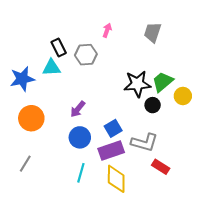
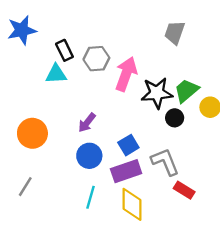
pink arrow: (107, 30) -> (126, 74), moved, size x2.0
blue star: (22, 79) -> (22, 30), moved
gray L-shape: (144, 142) -> (165, 162), turned -128

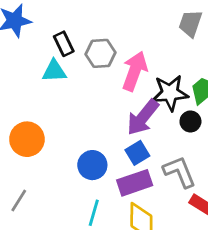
purple arrow: (87, 123) -> (143, 117), moved, size x1.6

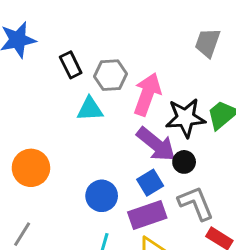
cyan triangle: (54, 71) -> (90, 109), moved
purple arrow: (143, 117) -> (156, 144), turned -90
black circle: (190, 121) -> (184, 162), moved

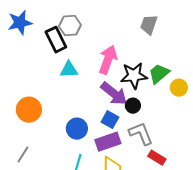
black rectangle: (71, 65) -> (56, 40), size x1.4
gray hexagon: (110, 75) -> (70, 26), moved
blue square: (150, 183) -> (110, 120), turned -30

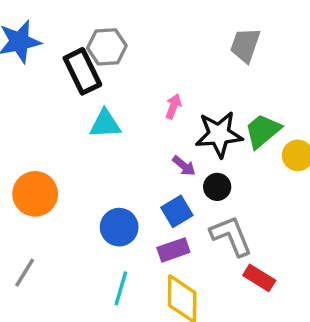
pink arrow: (108, 60) -> (173, 106), size x0.5
purple arrow: (114, 94) -> (184, 166), size x0.5
blue square: (110, 120) -> (177, 211), turned 30
purple rectangle: (108, 142) -> (173, 250), size x0.7

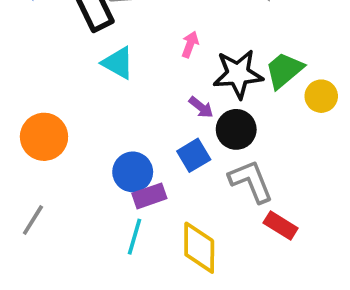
cyan triangle: (105, 124) -> (118, 63), turned 32
black circle: (217, 187) -> (236, 129), size x1.4
purple rectangle: (173, 250) -> (149, 196), moved

